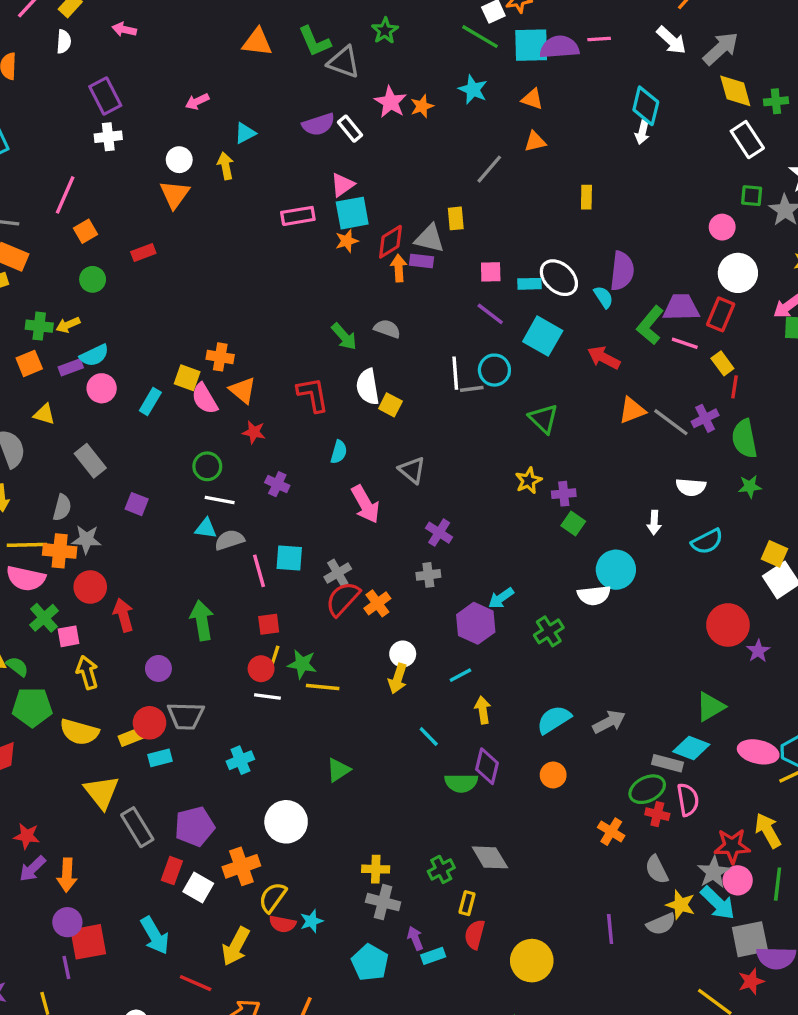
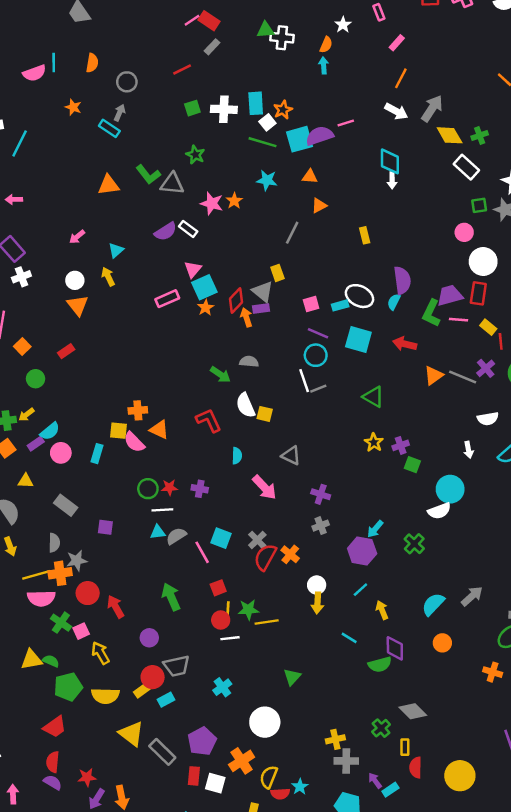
gray triangle: (430, 239) -> (263, 291), turned 40
cyan semicircle: (603, 297) -> (394, 302), turned -105
cyan circle: (494, 370) -> (316, 355), moved
red star: (254, 432) -> (169, 487), moved
cyan square: (289, 558) -> (221, 538), turned 30

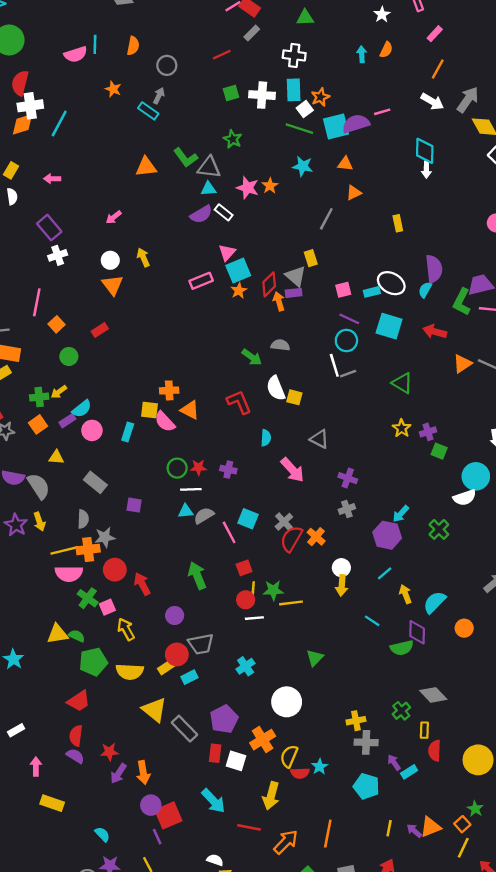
white cross: (282, 38) -> (294, 55), moved
orange semicircle: (326, 45) -> (386, 50), moved
cyan triangle: (116, 250) -> (208, 189), moved, turned 35
cyan semicircle: (433, 604) -> (435, 602), moved

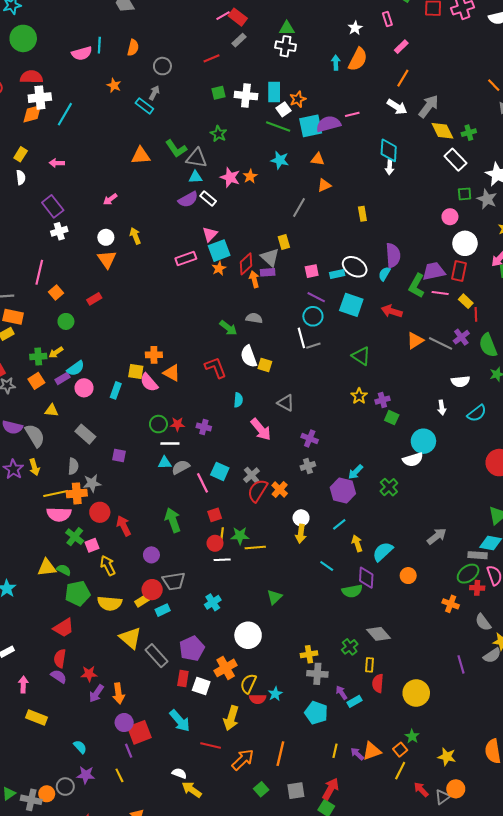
orange semicircle: (386, 50) -> (358, 59), size x1.6
white cross: (294, 55) -> (286, 46), moved
red semicircle: (20, 83) -> (31, 77), turned 75

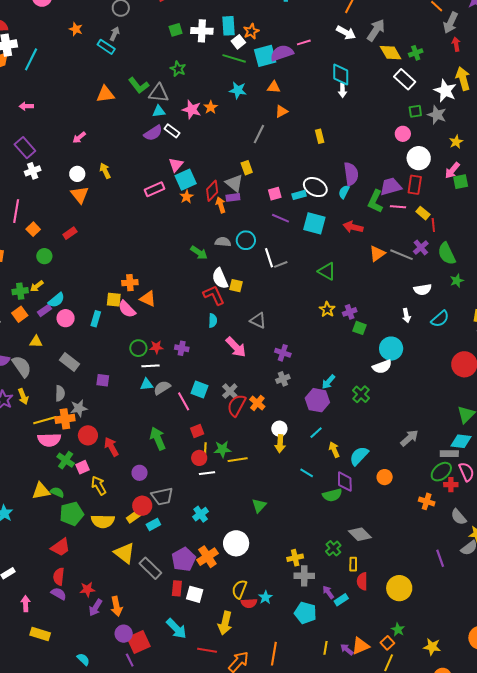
cyan circle: (313, 316) -> (246, 240), moved
red L-shape: (216, 367) -> (214, 295), moved
orange cross: (226, 668) -> (207, 557), moved

